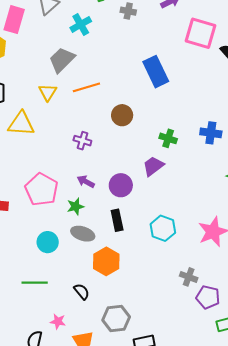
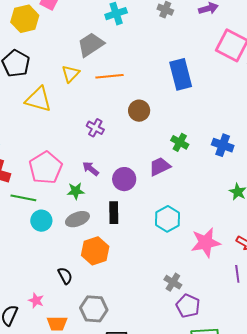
cyan hexagon: (163, 228) -> (168, 219), moved
gray ellipse: (83, 234) -> (77, 219), turned -50
green line: (35, 283) -> (23, 198), moved

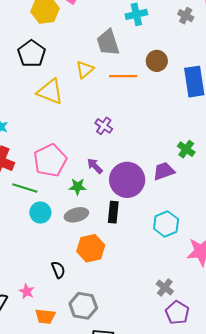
gray trapezoid: (91, 45) -> (108, 43), turned -80
brown circle: (139, 111) -> (157, 61), moved
purple circle: (124, 179) -> (127, 180), size x1.5

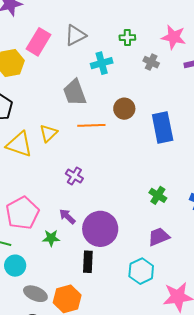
yellow triangle: (85, 69) -> (48, 133), moved
purple trapezoid: (164, 171) -> (159, 237), moved
gray ellipse: (76, 215) -> (35, 294), moved, turned 40

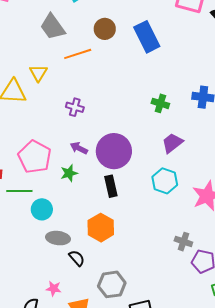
gray ellipse: (35, 294) -> (58, 238), moved

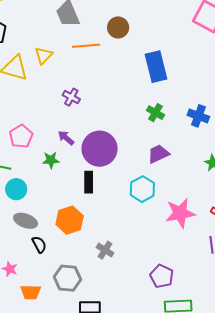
blue rectangle: (147, 37) -> (156, 67), moved
pink pentagon: (35, 157) -> (21, 136), size x0.7
gray cross: (183, 242) -> (105, 250), moved

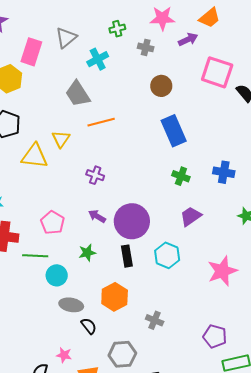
brown circle: (118, 27) -> (161, 86), moved
green star: (51, 160) -> (87, 253), moved
cyan hexagon: (142, 189) -> (167, 255), moved

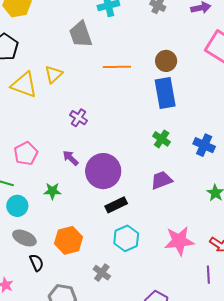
brown circle: (161, 86) -> (166, 61), moved
orange line: (101, 122) -> (117, 67), moved
cyan hexagon: (167, 255) -> (126, 238), moved
black rectangle: (127, 256) -> (116, 205), moved, turned 60

